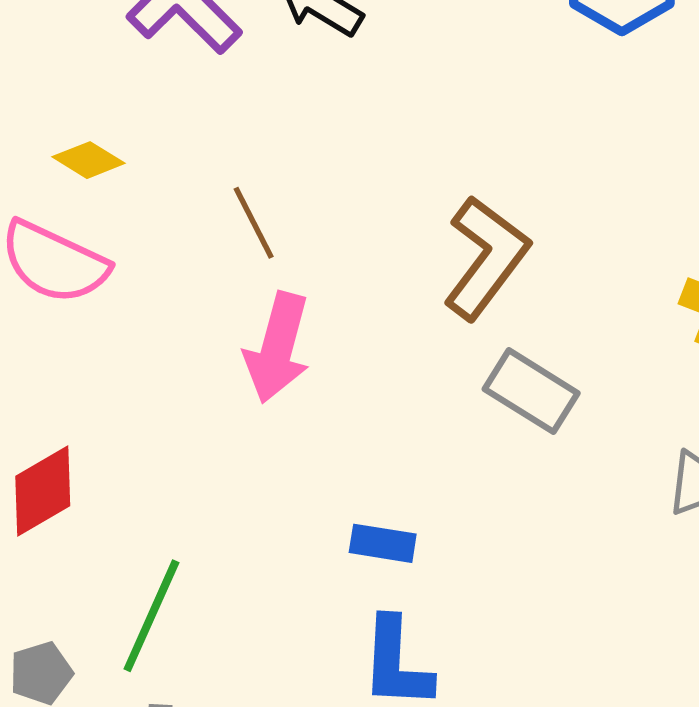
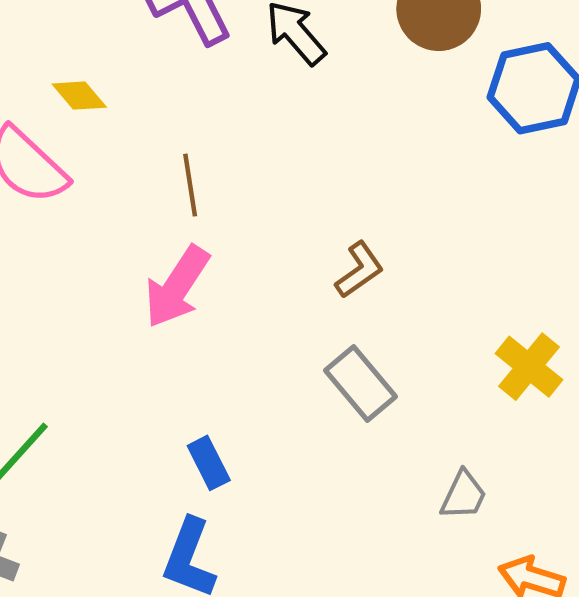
brown L-shape: (486, 258) -> (359, 270), size x0.6
blue rectangle: (383, 543) -> (209, 463), turned 36

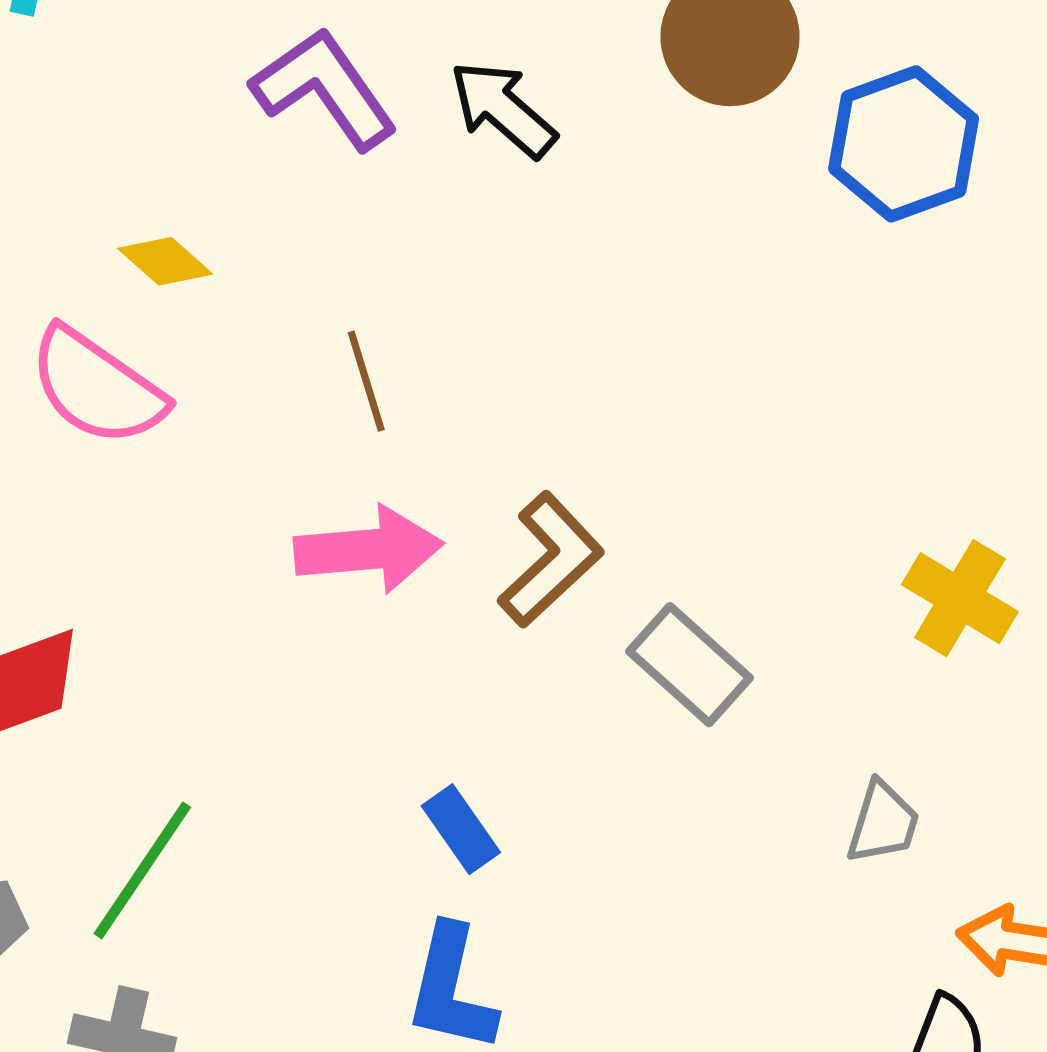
brown L-shape: (359, 270) -> (551, 560), moved, size x1.4
pink arrow: (177, 287) -> (369, 550), turned -120

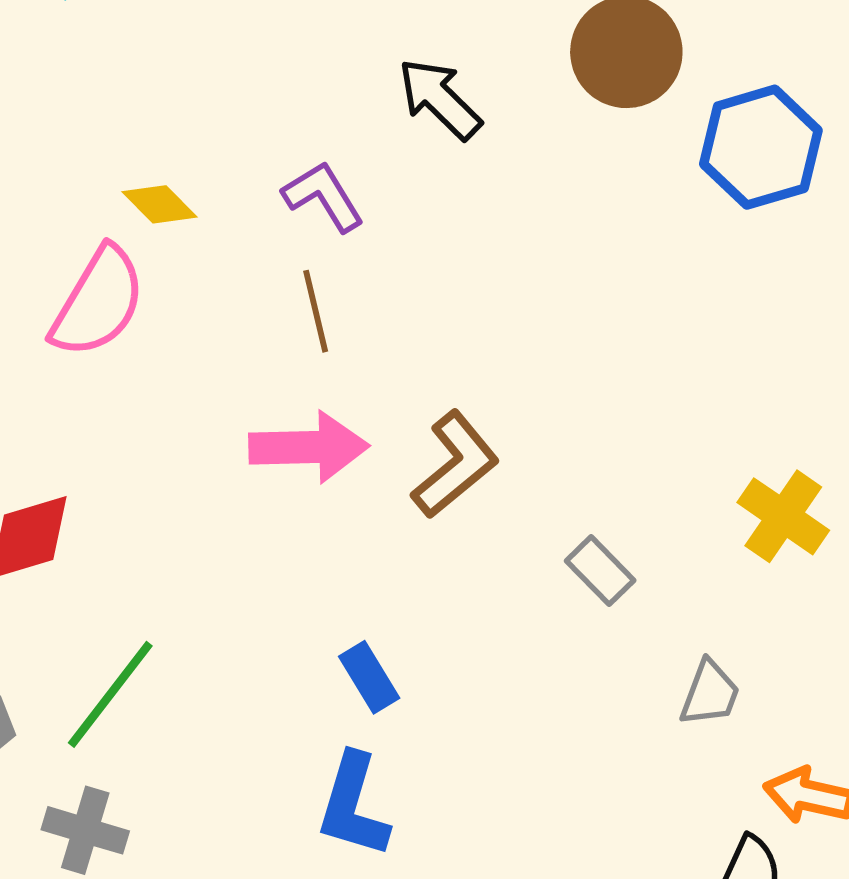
purple L-shape: (324, 89) -> (323, 196), moved, size x0.7
pink semicircle: (97, 387) -> (98, 302), turned -98
gray rectangle: (690, 665) -> (600, 571), moved, size x0.7

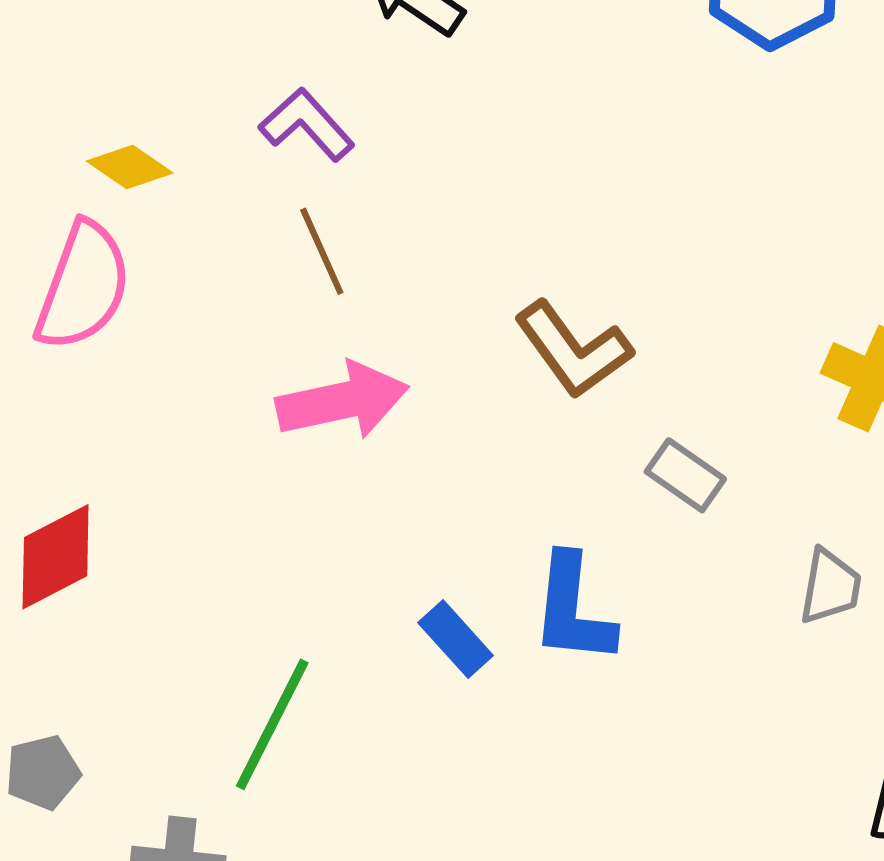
brown L-shape: (455, 465) -> (573, 350), moved, turned 104
green line: (110, 694) -> (272, 724), moved
blue L-shape: (353, 805) -> (573, 609), moved

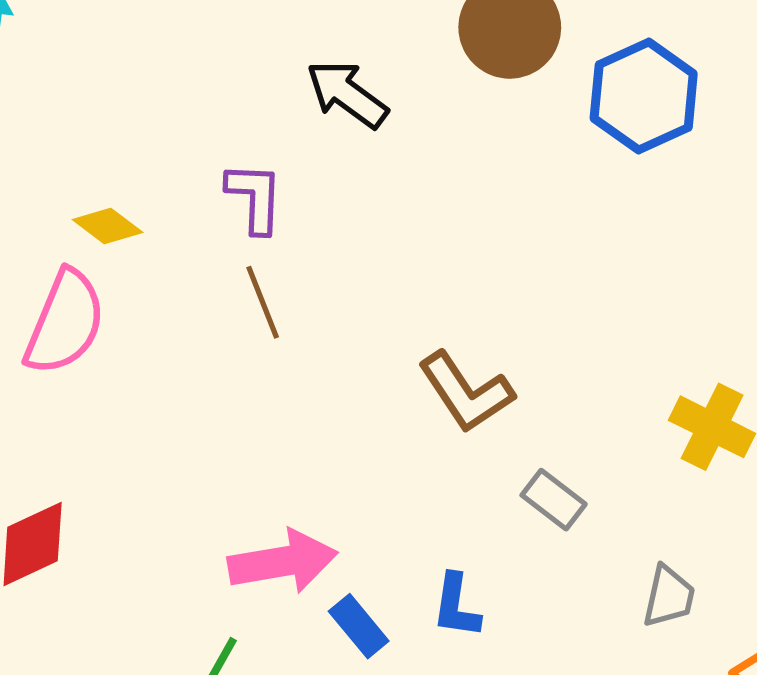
purple L-shape: (307, 125) -> (255, 197), turned 42
pink arrow: (343, 401) -> (283, 562), moved
blue L-shape: (573, 609) -> (456, 606), size x0.7

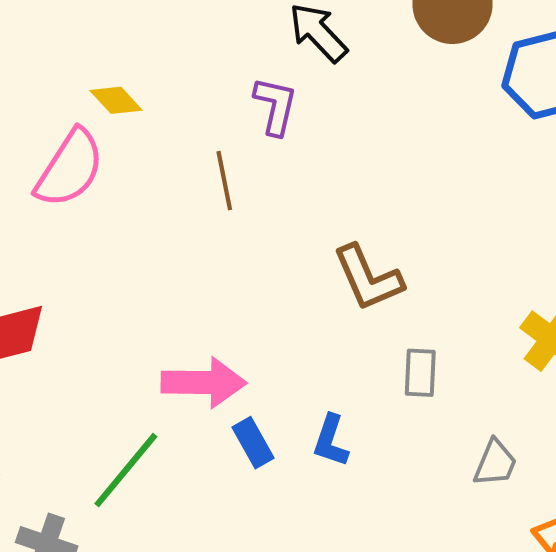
purple L-shape: (255, 197) -> (275, 106), moved
gray rectangle: (554, 500) -> (420, 373), turned 45

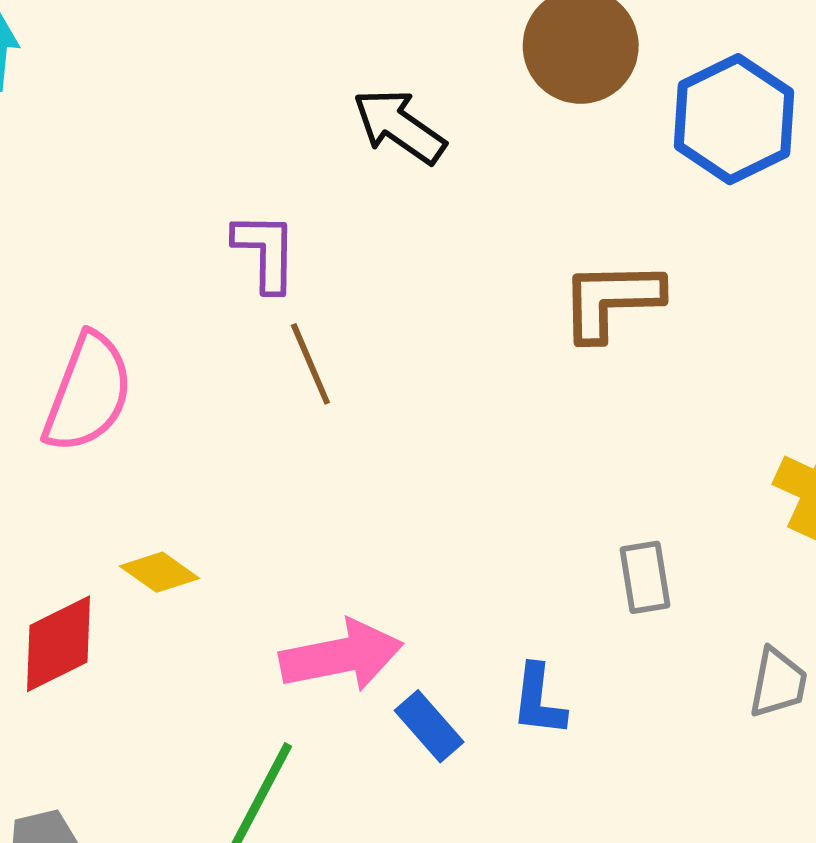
yellow diamond: (116, 100) -> (160, 572), moved
purple L-shape: (275, 106) -> (265, 252), moved
brown L-shape: (368, 278) -> (611, 300), moved, turned 124

